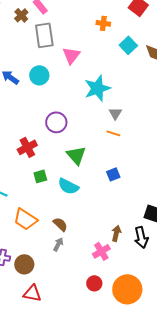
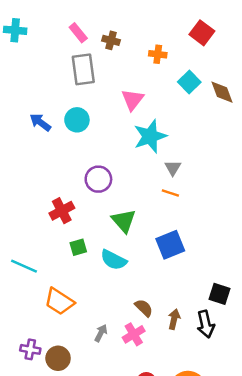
brown cross: (21, 15) -> (111, 40), moved, turned -32
pink triangle: (71, 55) -> (132, 100), moved
blue square: (113, 174) -> (170, 245), size x1.6
brown semicircle: (60, 224) -> (144, 308), moved
pink cross: (101, 251) -> (134, 334), moved

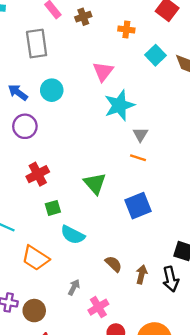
brown cross: (111, 40) -> (83, 17), turned -35
gray rectangle: (83, 69) -> (37, 43), moved
purple circle: (98, 179) -> (25, 126), moved
cyan semicircle: (114, 260) -> (73, 235), moved
pink cross: (134, 334) -> (98, 307), moved

